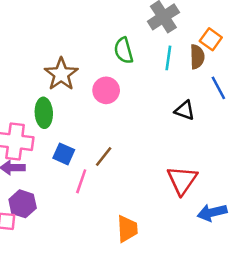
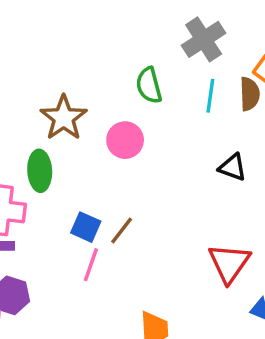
blue square: (64, 154) -> (86, 227), moved

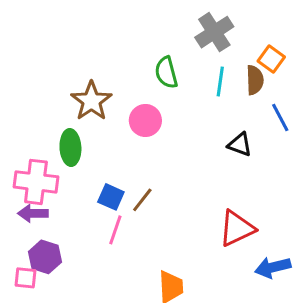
red triangle: (229, 263) -> (237, 228), turned 30

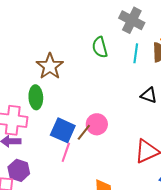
gray cross: (214, 32) -> (132, 20), turned -30
pink circle: (145, 120) -> (97, 124), moved
blue square: (111, 197) -> (63, 130), size x1.4

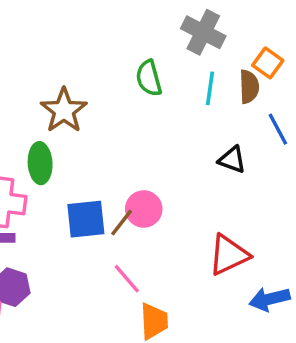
blue square: (63, 130) -> (86, 219), turned -30
pink line: (66, 152) -> (127, 279), moved, turned -60

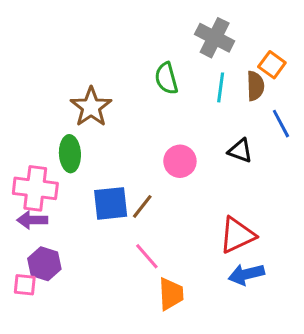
pink circle: (144, 209) -> (180, 161), moved
blue arrow: (269, 299) -> (246, 274), moved

